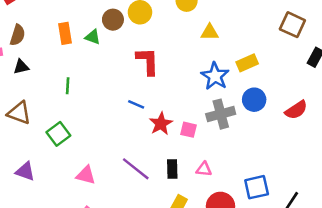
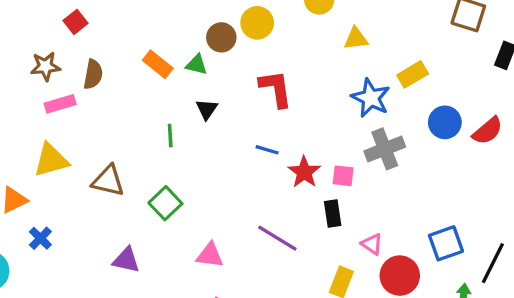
orange rectangle: (65, 33) -> (158, 64), turned -35
black triangle: (21, 67) -> (207, 109), moved, turned -35
blue circle: (254, 100) -> (445, 122), moved
black rectangle: (172, 169) -> (333, 214), moved
pink triangle: (204, 169) -> (372, 244), moved, turned 35

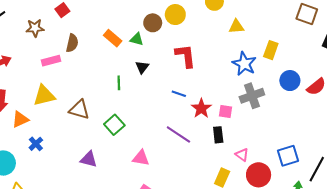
brown star: (45, 66) -> (35, 28), moved
yellow rectangle: (413, 74) -> (271, 50), turned -42
purple line: (277, 238) -> (178, 134), moved

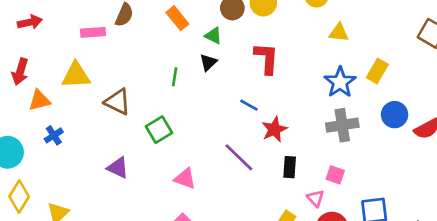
green triangle: (137, 39) -> (213, 36), moved
pink square: (225, 112) -> (335, 175), moved

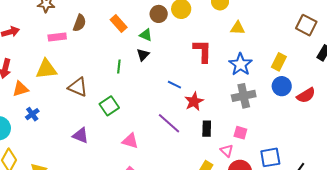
red L-shape: (267, 58) -> (203, 51), moved
yellow rectangle: (377, 71) -> (279, 62), moved

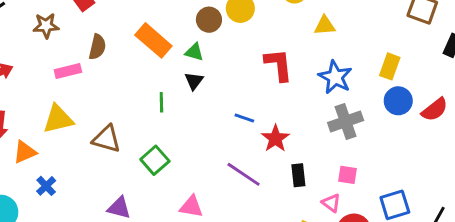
orange rectangle: (119, 23) -> (153, 40), size x1.4

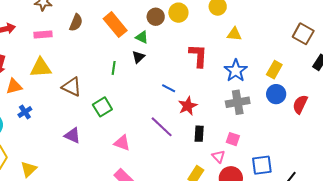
pink rectangle: (68, 71) -> (43, 34), moved
red semicircle: (435, 110) -> (300, 104), turned 144

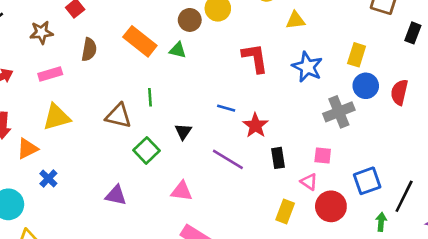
black triangle: (138, 57) -> (183, 132), moved
brown triangle: (72, 87) -> (118, 116), moved
gray cross: (238, 102) -> (339, 112), moved

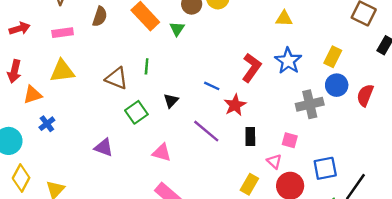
green triangle: (178, 50) -> (177, 29), turned 42
red L-shape: (255, 58) -> (251, 68), moved, turned 36

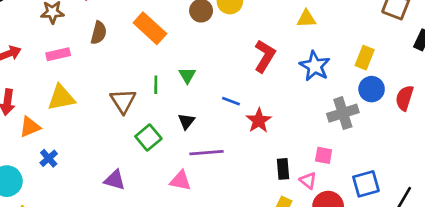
green triangle: (177, 29) -> (187, 75), moved
red L-shape: (251, 68) -> (265, 56), moved
brown triangle: (117, 78) -> (123, 101), turned 40
purple line: (206, 131) -> (206, 153), moved, turned -40
black rectangle: (250, 136) -> (283, 169), moved

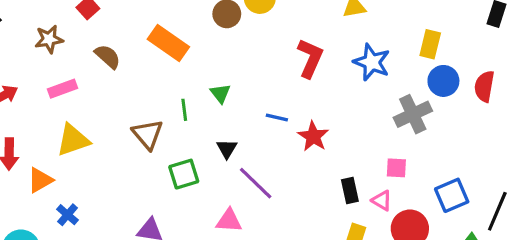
brown semicircle: (99, 33) -> (108, 56), turned -55
green square: (148, 137) -> (184, 174), turned 30
purple line: (206, 153) -> (256, 183), turned 56

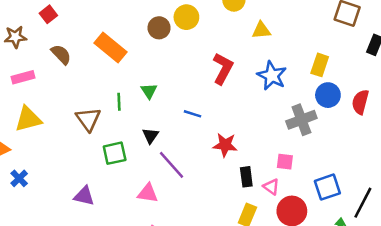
red star: (313, 136) -> (225, 145), moved, turned -30

